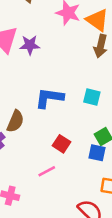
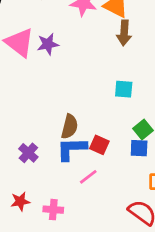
blue L-shape: (49, 98) -> (72, 149), moved
brown semicircle: (15, 121) -> (70, 127), moved

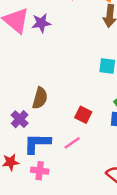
brown semicircle: (70, 127) -> (40, 98), moved
blue L-shape: (72, 149) -> (37, 143), moved

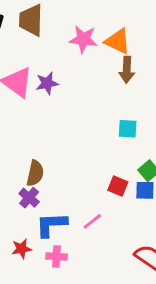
brown semicircle: (40, 98) -> (35, 173), moved
red square: (83, 115) -> (118, 186), moved

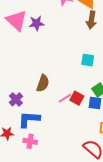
brown semicircle: (35, 173) -> (43, 83), moved
pink line: (92, 221) -> (65, 98), moved

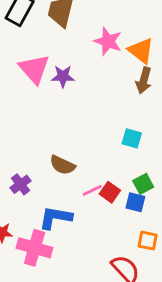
brown semicircle: (43, 83) -> (62, 165), turned 90
blue L-shape: (29, 119) -> (55, 218), moved
pink cross: (30, 141) -> (35, 248), size x1.6

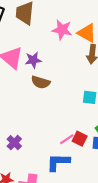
brown semicircle: (62, 165) -> (41, 82), moved
blue L-shape: (55, 218) -> (58, 162), moved

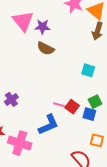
pink line: (67, 139) -> (60, 105), turned 40
blue L-shape: (58, 162) -> (48, 125), turned 145

